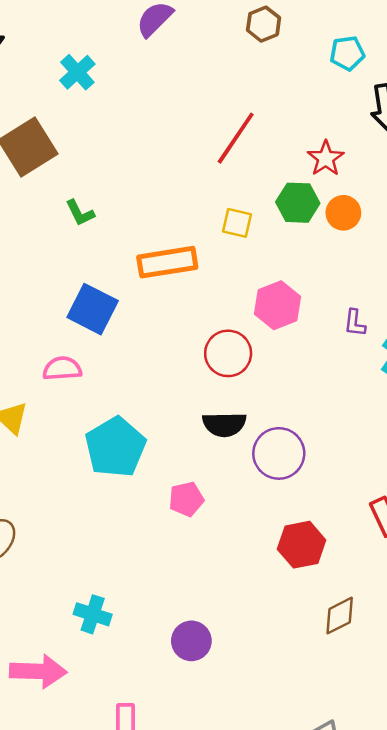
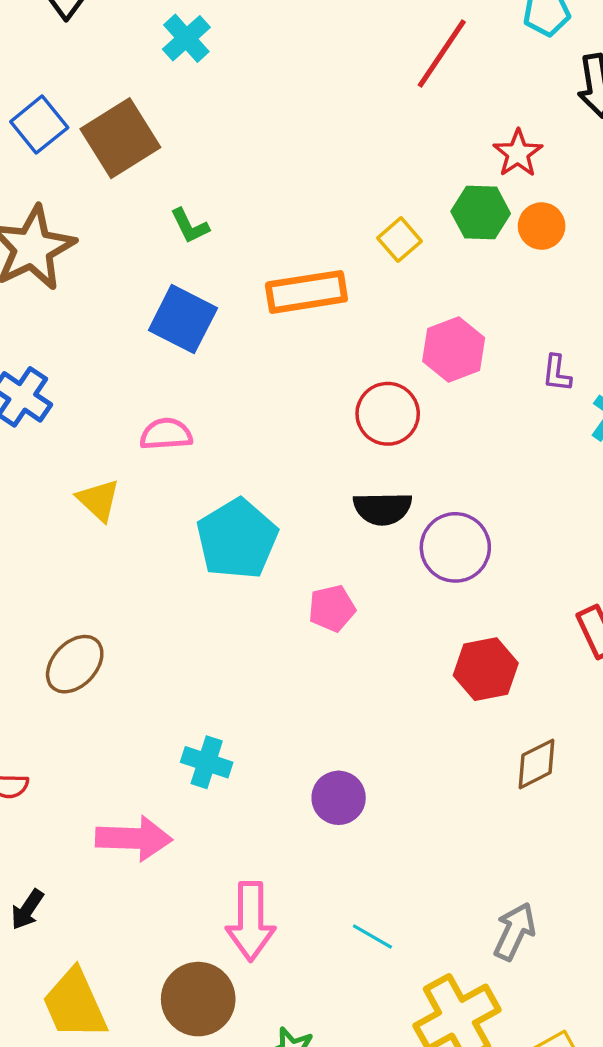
red line: (236, 138) -> (442, 53), moved
yellow square: (237, 223) -> (399, 240), turned 36
blue square: (93, 309) -> (183, 319), moved

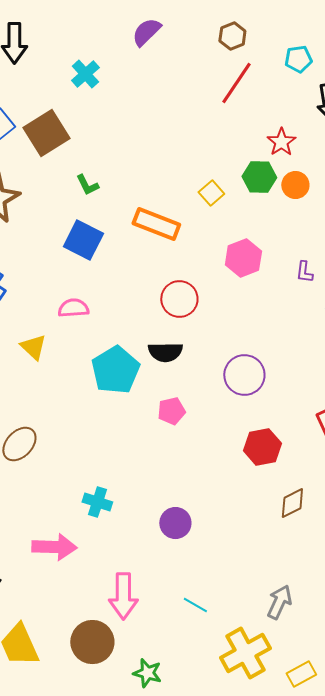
orange rectangle: (306, 292) -> (156, 224), turned 30
red circle: (388, 414) -> (179, 299), moved
black semicircle: (383, 509) -> (165, 352), moved

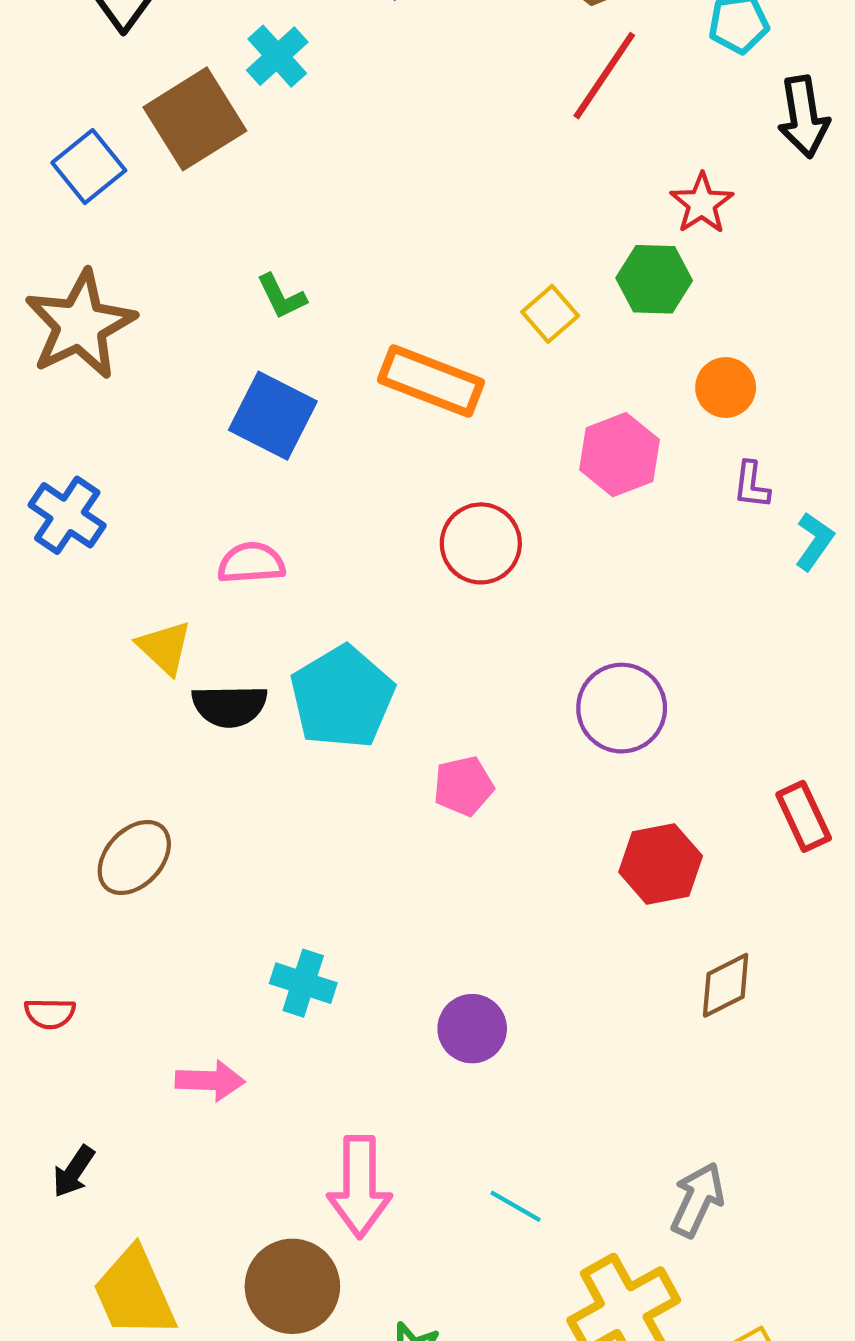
brown square: (46, 133) -> (195, 119), moved
orange circle: (295, 185) -> (726, 388), moved
black semicircle: (165, 352) -> (230, 706), moved
pink arrow: (54, 547) -> (210, 1081), size x0.7

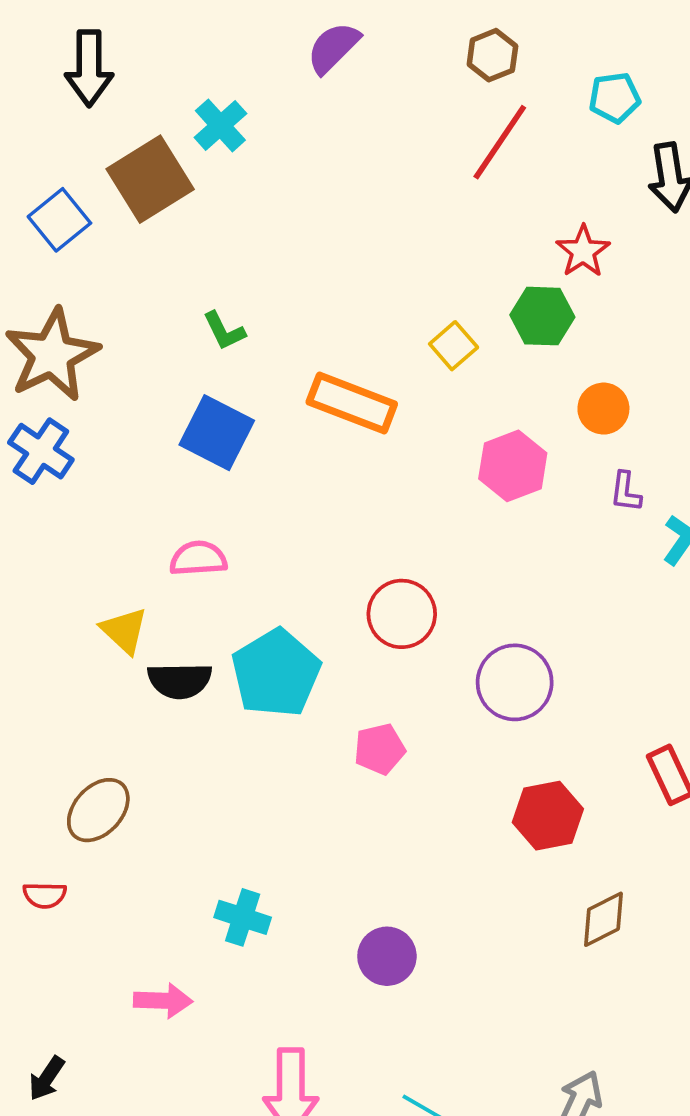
blue cross: (67, 515) -> (41, 451), moved
red circle: (481, 543) -> (402, 614), moved
red semicircle: (50, 1013) -> (45, 895), moved

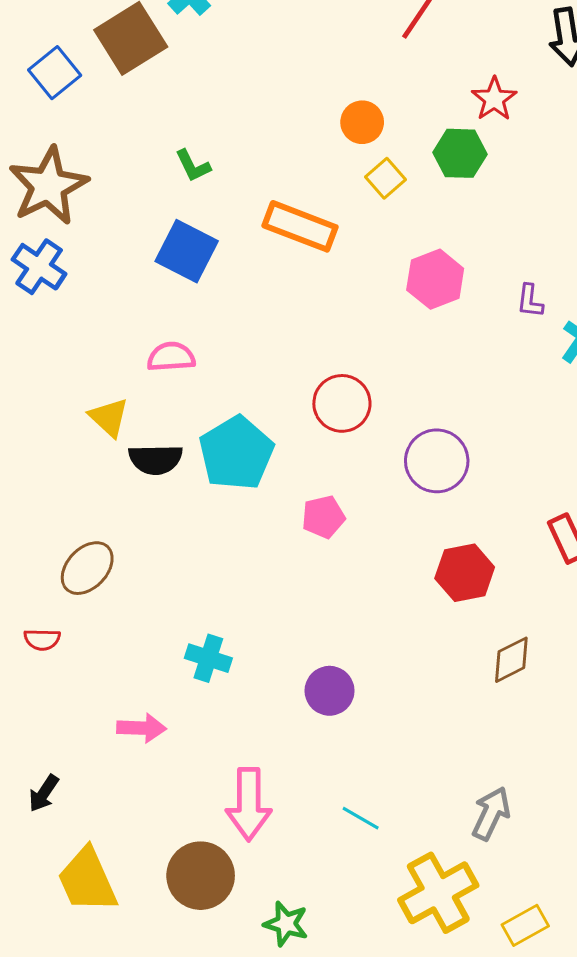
orange circle: (603, 409) -> (362, 122), moved

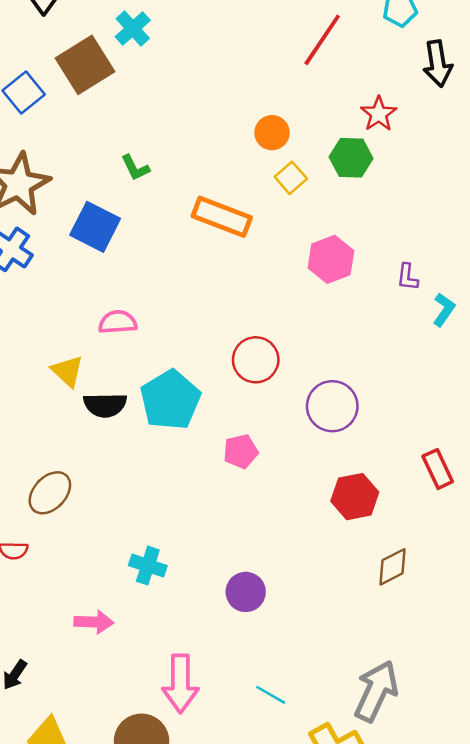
blue square: (187, 251) -> (95, 227), moved
gray arrow: (491, 814) -> (376, 691), size x1.4

